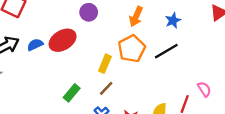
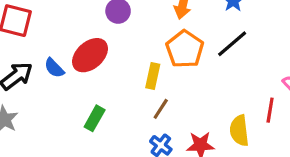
blue semicircle: (35, 45) -> (54, 68), turned -98
green rectangle: (72, 93) -> (95, 118), moved

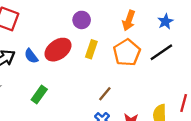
yellow rectangle: (153, 76) -> (91, 49), moved
green rectangle: (95, 118) -> (39, 94), moved

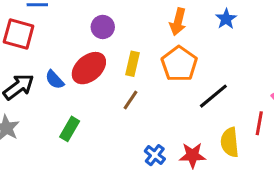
purple circle: (82, 20) -> (103, 27), moved
black line: (161, 52) -> (213, 96), moved
brown line: (105, 94) -> (131, 100), moved

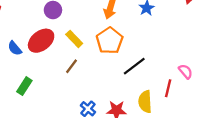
yellow rectangle: (132, 64) -> (74, 39), turned -60

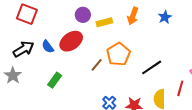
yellow rectangle: (74, 39) -> (104, 22), moved, turned -63
orange pentagon: (110, 41) -> (118, 54), moved

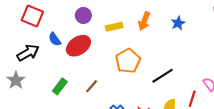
purple circle: (83, 15) -> (83, 15), moved
blue semicircle: (48, 47) -> (55, 39), moved
brown line: (97, 65) -> (92, 86), moved

